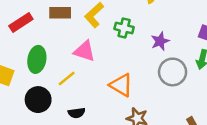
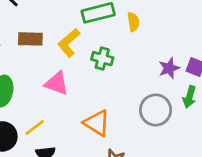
purple star: (160, 41) -> (169, 68), moved
yellow line: (67, 79) -> (35, 127), moved

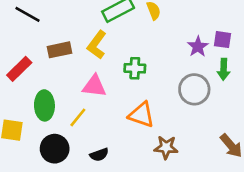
green cross: (102, 59) -> (135, 68), moved
yellow line: (35, 127) -> (78, 117), moved

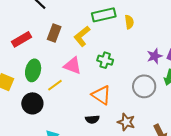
brown rectangle: (59, 50) -> (54, 33), turned -72
brown star: (166, 147) -> (126, 122), moved
black semicircle: (99, 155) -> (92, 119), moved

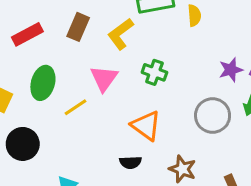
pink triangle: (73, 66) -> (104, 78), turned 42
black circle: (32, 103) -> (23, 144), moved

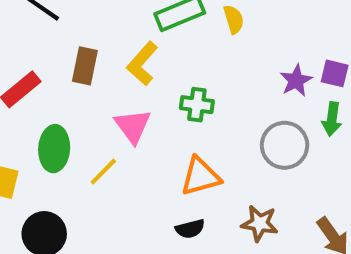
orange triangle: (146, 126) -> (200, 176), turned -40

